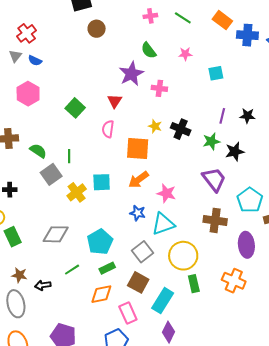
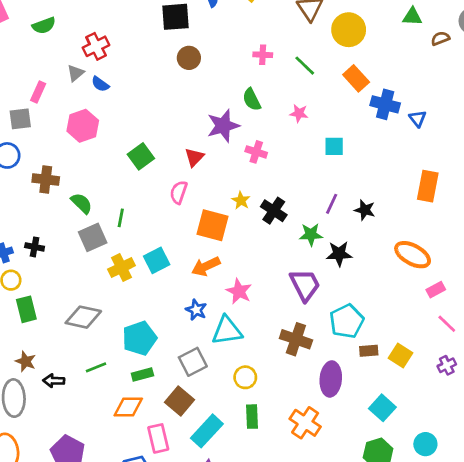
cyan square: (102, 182) -> (157, 260), turned -36
yellow circle: (183, 256) -> (245, 377), size x0.6

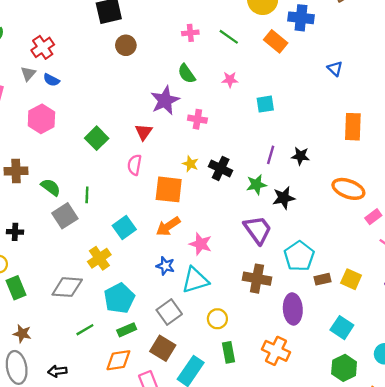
blue cross: (385, 104) -> (301, 18), moved
yellow cross: (121, 267) -> (99, 258), moved
black arrow: (54, 381) -> (57, 371), moved

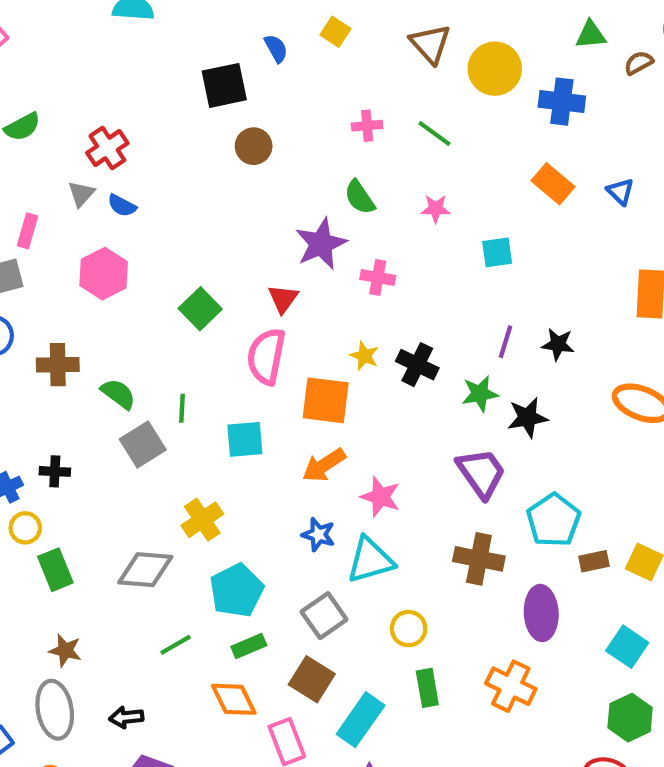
orange rectangle: (276, 41) -> (553, 184), moved
pink semicircle: (135, 165) -> (266, 356), size x1.5
cyan square: (124, 228) -> (245, 439), moved, turned 30
orange diamond: (118, 360) -> (234, 699), turned 72

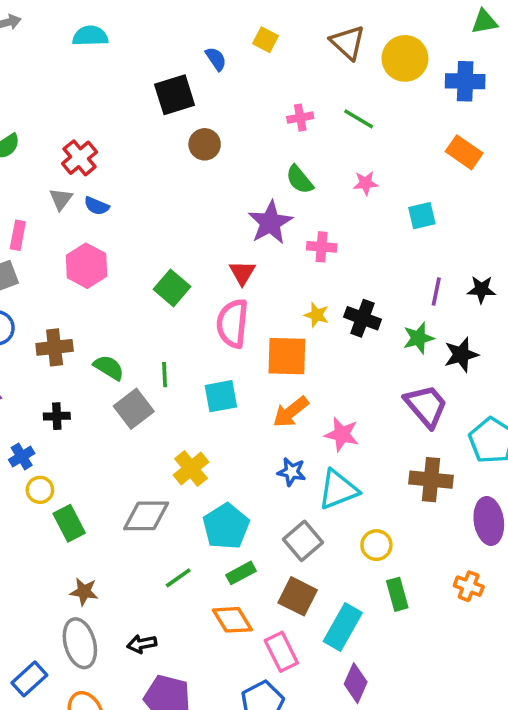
black cross: (55, 471) -> (57, 416), moved
orange cross: (511, 686) -> (469, 586), size x0.7

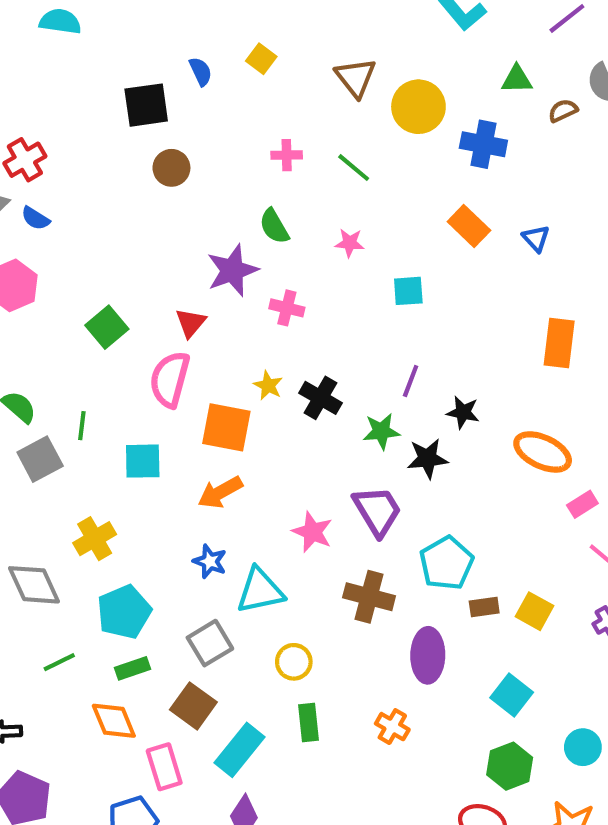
black star: (481, 289) -> (463, 412), moved
pink star: (342, 434) -> (312, 532), moved
gray diamond: (146, 516) -> (34, 585), turned 57

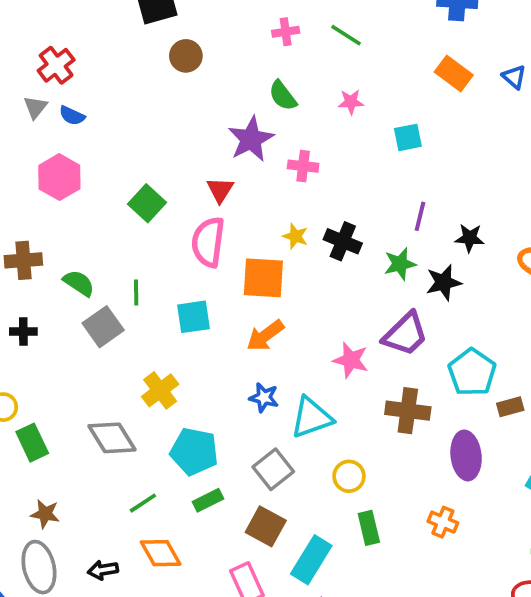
purple trapezoid: (377, 511) -> (405, 334), turned 84
cyan pentagon: (124, 612) -> (194, 451), turned -30
orange diamond: (114, 721) -> (161, 553), moved

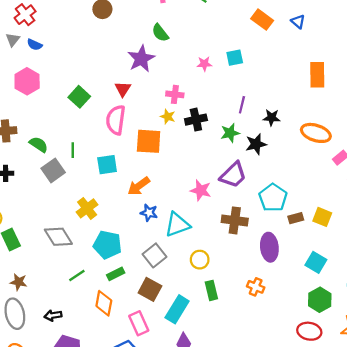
pink star: (351, 102) -> (204, 64), moved
pink cross: (303, 166) -> (175, 94), moved
black cross: (343, 241) -> (196, 120), turned -35
orange arrow: (265, 336) -> (139, 186), moved
orange diamond: (161, 553) -> (104, 303), moved, turned 40

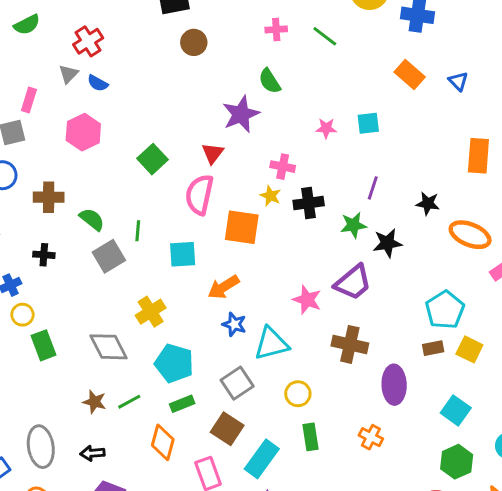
black star: (272, 118) -> (428, 203), moved
cyan pentagon: (273, 198) -> (445, 310), moved
brown star: (19, 282) -> (95, 402), moved

